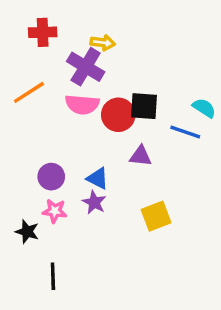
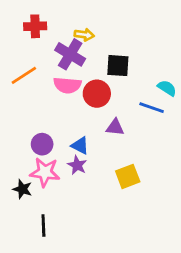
black square: (144, 106) -> (118, 66), moved
pink star: (55, 211) -> (45, 172), size x1.5

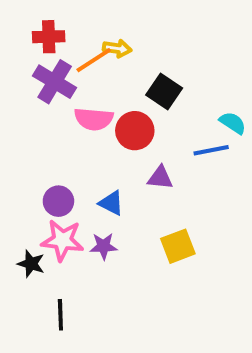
purple cross: (70, 54) -> (55, 82), moved
black square: (118, 66) -> (164, 92), turned 30
orange line: (24, 75) -> (94, 60), moved
blue line: (152, 108) -> (211, 150), turned -30
purple star: (77, 165) -> (103, 246), moved, turned -30

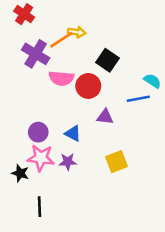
red cross: (49, 37) -> (24, 14), moved, turned 36

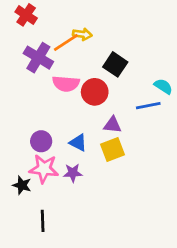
yellow square: (116, 162) -> (113, 150), moved

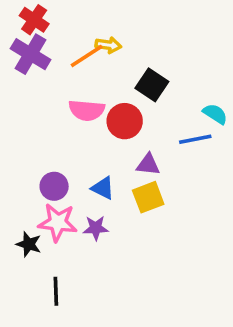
purple cross: (38, 58) -> (31, 54), moved

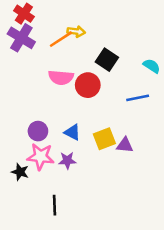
cyan semicircle: (215, 114) -> (152, 66), moved
purple triangle: (148, 165) -> (125, 145), moved
black line: (56, 291) -> (55, 205), moved

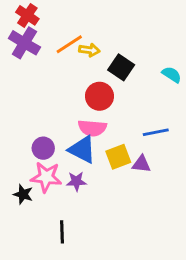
yellow arrow: (76, 31) -> (89, 50), moved
pink semicircle: (61, 77) -> (92, 128), moved
blue line: (138, 98) -> (156, 132), moved
blue triangle: (72, 132) -> (82, 150), size x1.5

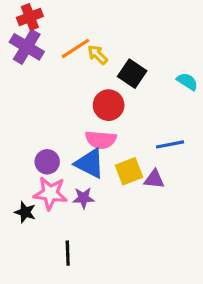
red cross: (27, 15) -> (30, 17), turned 35
yellow arrow: (89, 50) -> (98, 55), turned -144

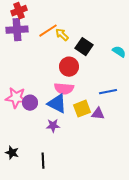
purple cross: (27, 47) -> (17, 30), turned -35
pink star: (50, 193) -> (16, 98), moved
black star: (25, 212) -> (12, 153), moved

